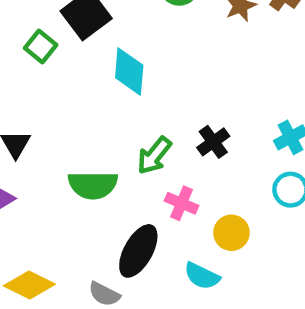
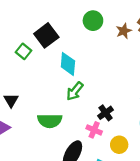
black cross: (213, 142) -> (106, 113), moved
green arrow: (154, 156) -> (75, 91), moved

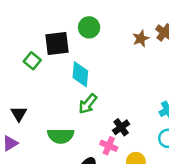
green circle: (93, 21) -> (89, 27), moved
black square: (46, 35) -> (57, 43), turned 30

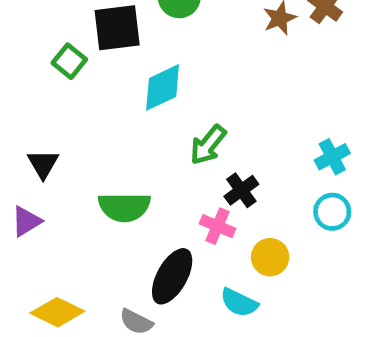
cyan diamond: (80, 74) -> (163, 87), turned 60
green arrow: (88, 104) -> (208, 145), moved

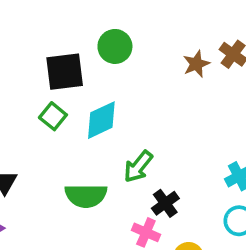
green square: (69, 61) -> (53, 116), moved
green semicircle: (124, 207) -> (86, 196), moved

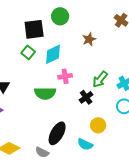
brown star: (196, 64) -> (89, 39), moved
green arrow: (138, 167) -> (100, 79), moved
pink cross: (146, 232) -> (65, 76), moved, turned -32

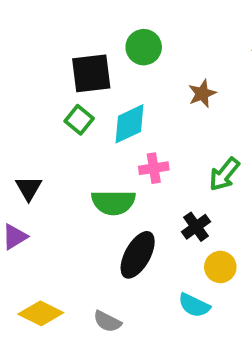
black cross: (86, 97) -> (196, 227), moved
black ellipse: (57, 133) -> (138, 255), moved

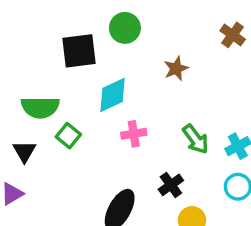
green square: (79, 120) -> (68, 136), moved
green arrow: (224, 174) -> (196, 139), turned -76
green semicircle: (113, 202) -> (40, 107), moved

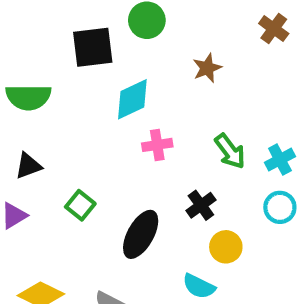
green semicircle: (40, 107) -> (28, 97), moved
green square: (68, 136) -> (80, 205), moved
black triangle: (24, 151) -> (28, 166), turned 40

